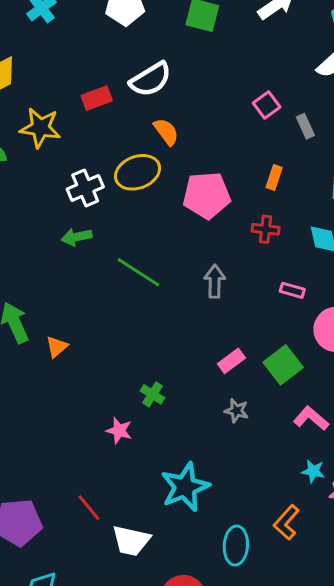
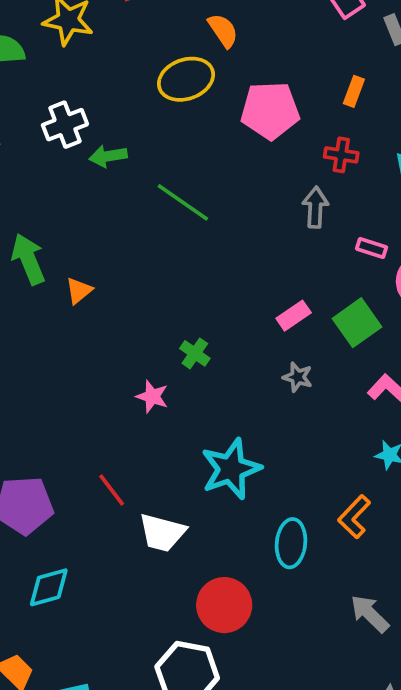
white cross: (85, 188) -> (65, 125), moved
gray arrow: (215, 281) -> (315, 207), moved
pink rectangle: (292, 290) -> (372, 248), moved

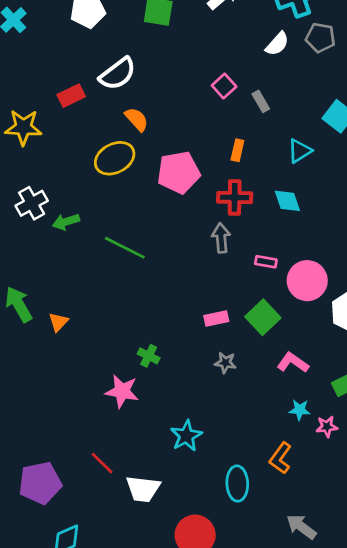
red cross: (341, 155) -> (235, 197), size x1.4
pink rectangle: (294, 316) -> (216, 319), turned 30
pink star: (152, 397) -> (122, 391), size x1.4
cyan star: (231, 469) -> (186, 436), size x0.7

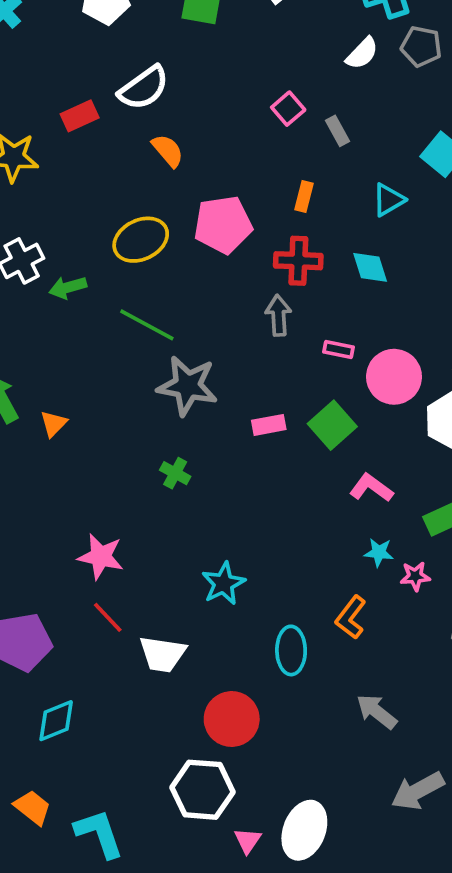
yellow ellipse: (115, 158) -> (141, 240), moved
gray star: (225, 363) -> (187, 386), moved, size x2.0
pink star: (122, 391) -> (101, 557), moved

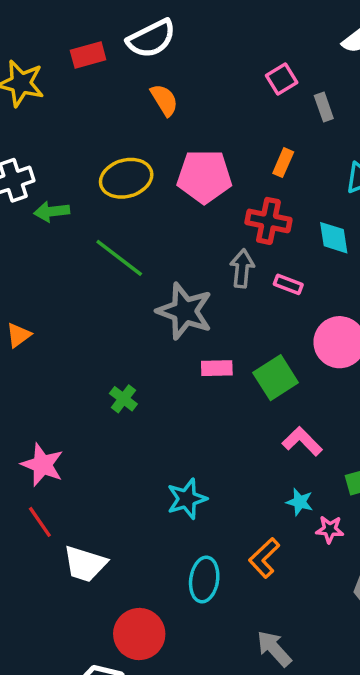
pink rectangle: (338, 350) -> (288, 284), moved
gray star: (187, 386) -> (185, 311), moved
cyan star: (223, 583) -> (187, 499), moved

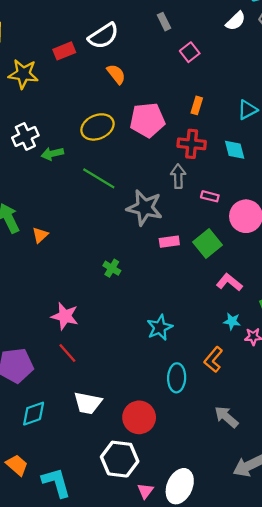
gray rectangle: (324, 107) -> (164, 22), moved
pink rectangle: (288, 284) -> (210, 196), moved
white trapezoid: (85, 564) -> (88, 403), moved

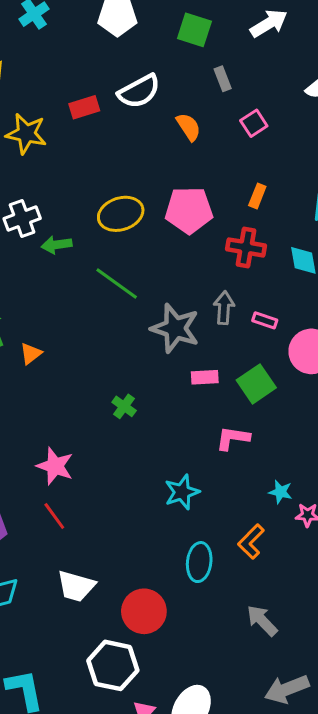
orange semicircle: (116, 74) -> (189, 127), moved
gray arrow: (178, 176) -> (224, 308), moved
pink L-shape: (229, 282) -> (233, 438), moved, turned -35

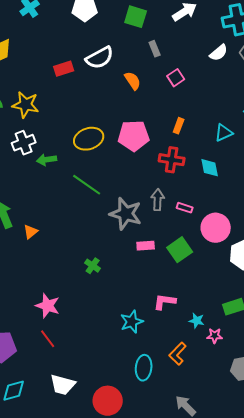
yellow star: (26, 134) -> (26, 105), moved
pink L-shape: (233, 438) -> (165, 302), moved

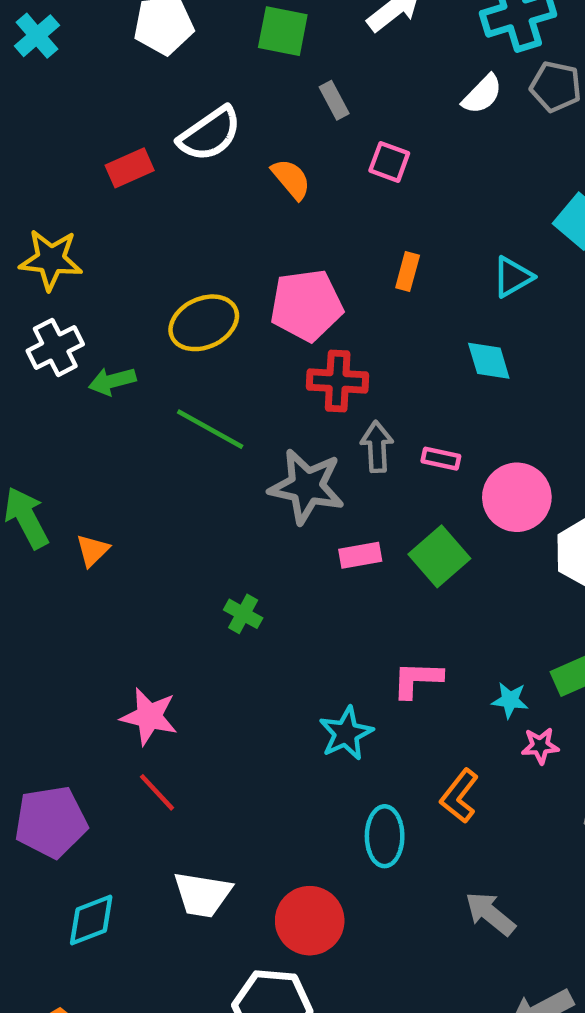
pink square: (176, 78) -> (389, 162), turned -30
red cross: (172, 160) -> (338, 381), moved
cyan star: (197, 321) -> (510, 700), moved

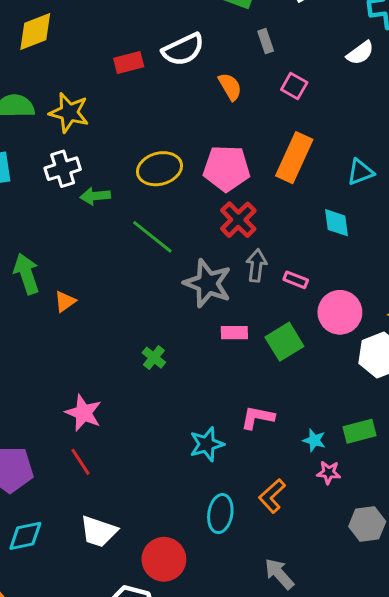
orange rectangle: (408, 272) -> (294, 158), size x2.0
red cross: (338, 381) -> (238, 220), turned 33

